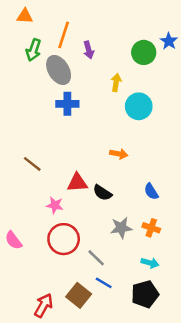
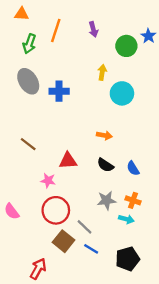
purple arrow: (89, 50) -> (93, 29), moved
gray ellipse: (59, 70) -> (28, 81), moved
black semicircle: (102, 193) -> (105, 165), moved
cyan arrow: (150, 263) -> (126, 219), moved
brown square: (79, 295) -> (64, 241), moved

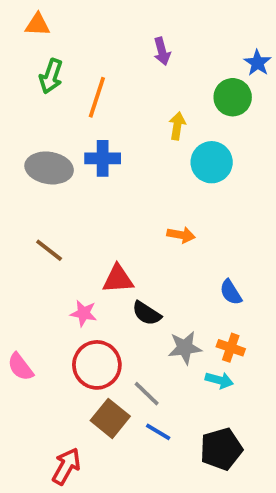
orange line: (56, 31) -> (97, 97), moved
green circle: (126, 46) -> (233, 97), moved
gray ellipse: (28, 81) -> (49, 168), moved, turned -50
black semicircle: (105, 165) -> (147, 313), moved

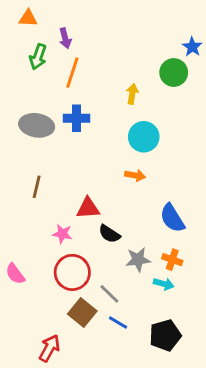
purple arrow: (162, 51) -> (65, 38), moved
cyan circle: (212, 162) -> (144, 137), moved
brown line: (49, 250) -> (37, 187), turned 65
blue semicircle: (231, 292) -> (172, 218), size x1.5

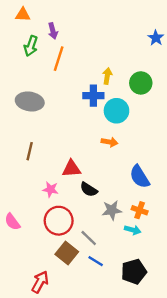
green circle: (174, 73) -> (141, 83), moved
blue cross: (77, 118) -> (93, 96), moved

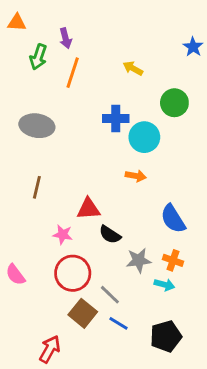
orange triangle: (23, 15) -> (17, 23), moved
yellow arrow: (107, 76) -> (133, 68), moved, turned -70

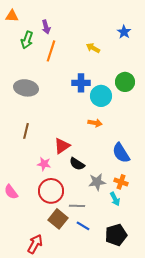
blue star: (193, 47) -> (124, 32), moved
green circle: (174, 103) -> (125, 82), moved
red triangle: (88, 209) -> (62, 146), turned -30
cyan arrow: (164, 285) -> (115, 199), turned 48
gray line: (110, 295) -> (77, 206), turned -42

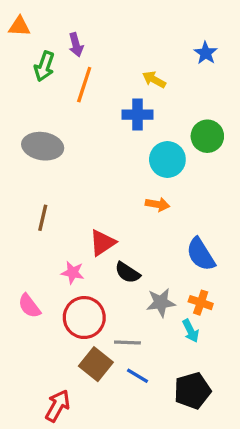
blue cross: (81, 83) -> (137, 115), moved
pink semicircle: (11, 192) -> (29, 306), moved

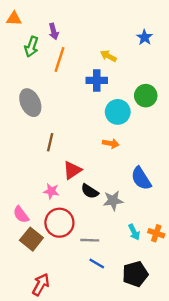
gray ellipse: (43, 146) -> (30, 103), turned 56
brown line: (43, 218) -> (50, 142), moved
gray star: (161, 303) -> (113, 201), moved
orange cross: (201, 303) -> (156, 233), moved
brown square: (96, 364) -> (31, 239), moved

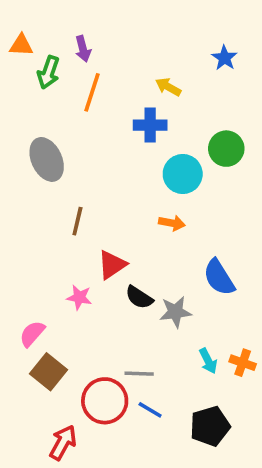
orange triangle: (14, 19) -> (21, 45), moved
pink semicircle: (21, 215) -> (32, 334), turned 78
red circle: (59, 223) -> (105, 401), moved

